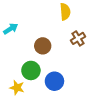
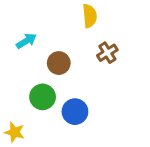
cyan arrow: (11, 29) -> (26, 41), moved
yellow star: (17, 88) -> (15, 132), moved

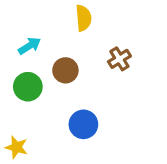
yellow semicircle: (90, 16) -> (83, 18), moved
green circle: (43, 97) -> (28, 87), moved

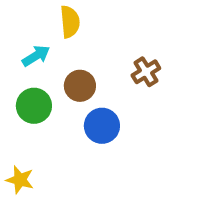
yellow semicircle: (83, 18) -> (70, 22), moved
blue circle: (83, 124) -> (102, 126), moved

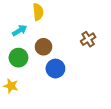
brown cross: (146, 72) -> (88, 39), moved
yellow star: (20, 180) -> (11, 86), moved

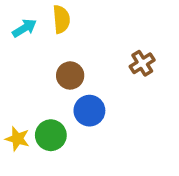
cyan arrow: (20, 30) -> (24, 28), moved
green circle: (18, 58) -> (51, 135), moved

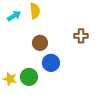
brown cross: (142, 63) -> (81, 36), turned 32

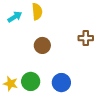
blue circle: (51, 63) -> (61, 83), moved

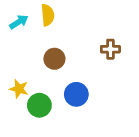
blue circle: (61, 83) -> (76, 94), moved
yellow star: (11, 84) -> (19, 89), moved

